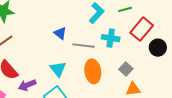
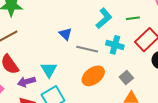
cyan triangle: (58, 69) -> (49, 70), moved
orange ellipse: (93, 71) -> (93, 76), turned 55

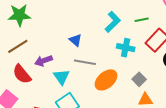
gray line: (87, 49) -> (85, 62), moved
purple arrow: (26, 82) -> (44, 61), moved

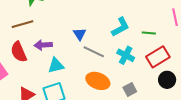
gray line: (85, 62) -> (94, 52), moved
cyan triangle: (61, 77) -> (56, 65), turned 36
orange ellipse: (106, 80) -> (98, 81), turned 45

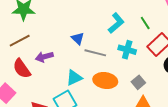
green line: (149, 33) -> (145, 23), turned 64
cyan triangle: (56, 65) -> (74, 78), moved

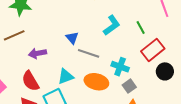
cyan cross: (127, 50) -> (120, 67), moved
red semicircle: (22, 69) -> (30, 81), moved

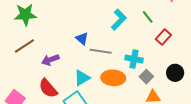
red rectangle: (153, 50) -> (163, 37), size x0.7
black circle: (165, 71) -> (175, 73), moved

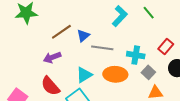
red rectangle: (163, 37) -> (166, 47), moved
blue triangle: (82, 39) -> (83, 36), turned 40
brown line: (24, 46) -> (61, 32), moved

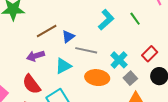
cyan cross: (136, 55) -> (119, 60), turned 30
cyan triangle: (84, 75) -> (63, 66), moved

